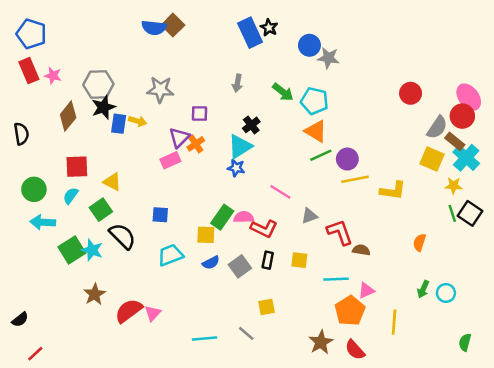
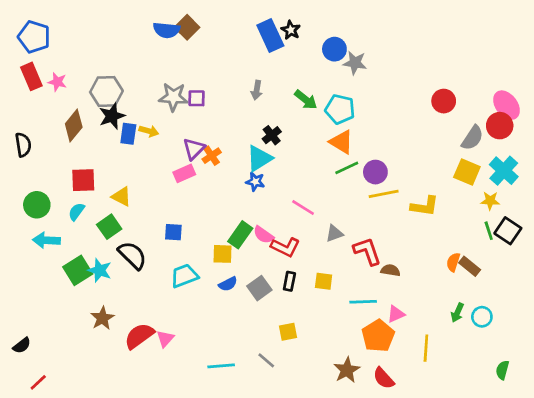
purple square: (199, 114) -> (197, 98), moved
brown rectangle: (455, 141) -> (470, 266), moved
pink semicircle: (244, 217) -> (263, 235), turned -144

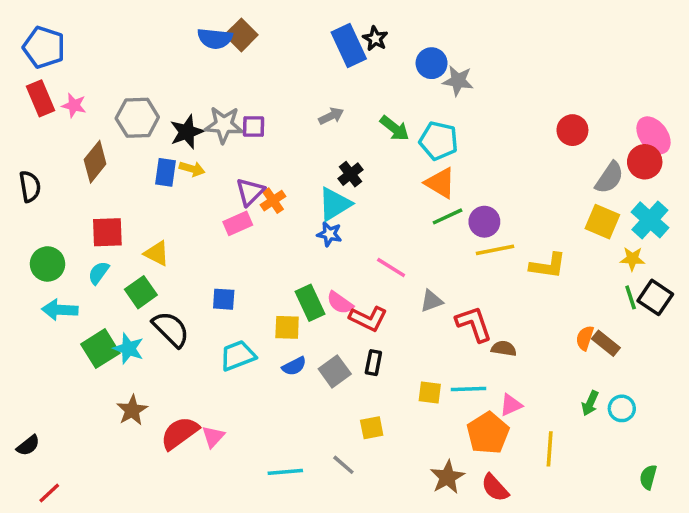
gray arrow: (257, 90) -> (331, 116), turned -126
black star: (112, 116) -> (187, 132), moved
green rectangle: (240, 235) -> (310, 303), turned -60
yellow square: (324, 281) -> (430, 393), moved

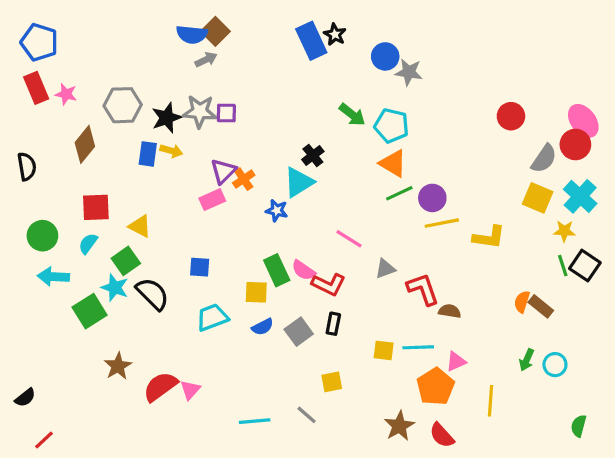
gray arrow: (331, 116) -> (206, 60), moved
blue star: (329, 234) -> (277, 211), moved
cyan star: (129, 349) -> (115, 288), moved

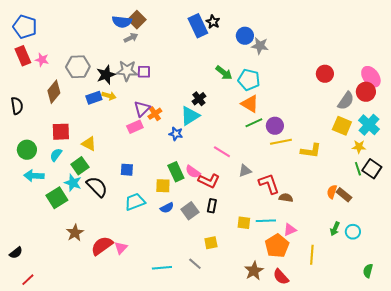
blue rectangle: (148, 154) -> (94, 98), turned 63

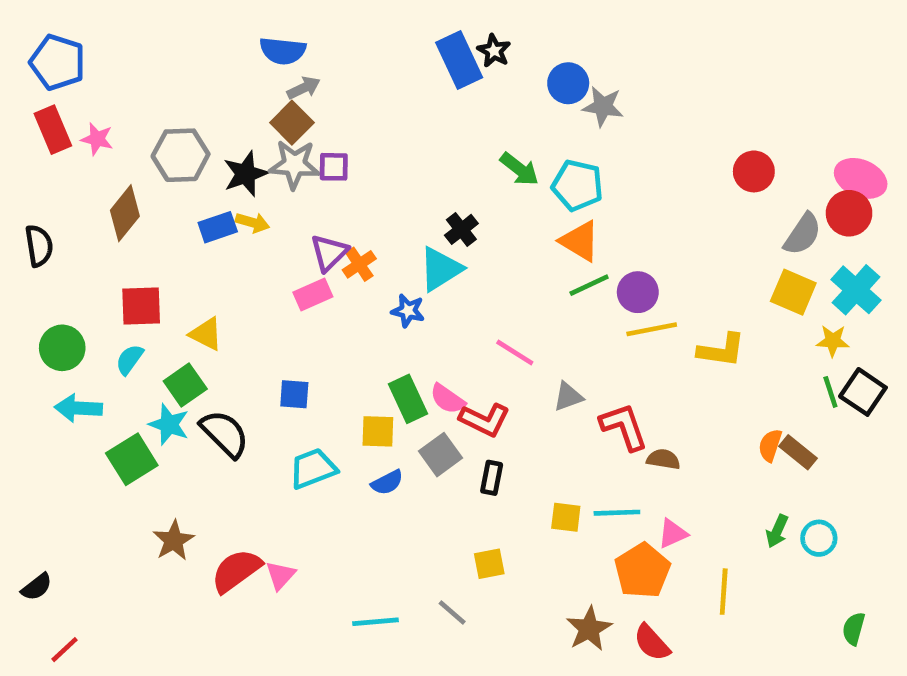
brown square: (137, 20) -> (292, 123), moved
pink ellipse: (371, 77) -> (861, 178), turned -30
gray square: (190, 211) -> (441, 455), moved

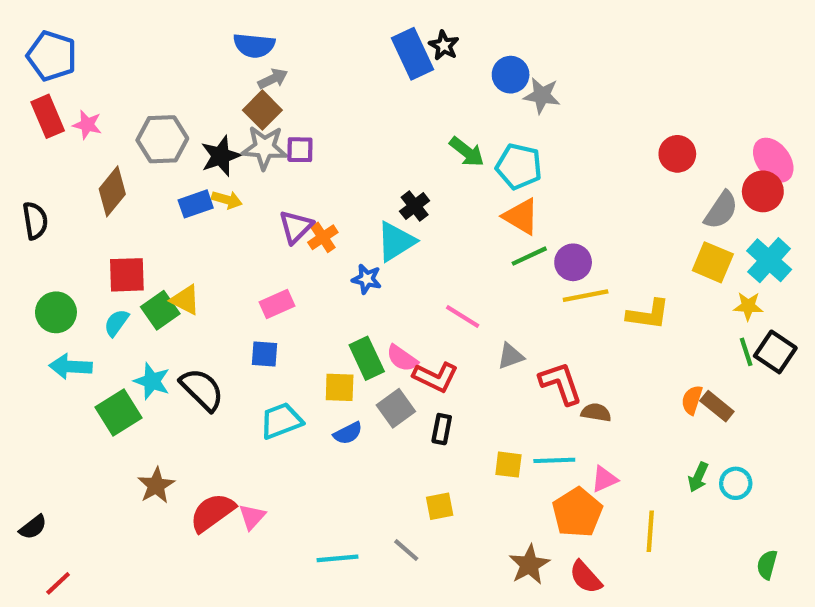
pink ellipse: (861, 178) -> (773, 160), turned 30
pink rectangle: (313, 294) -> (277, 304), moved
green square: (185, 385) -> (160, 310), moved

